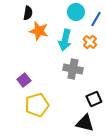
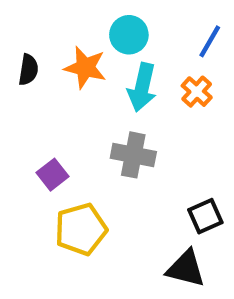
cyan circle: (76, 12) -> (129, 35), moved
black semicircle: (28, 13) -> (28, 70), moved
gray cross: (73, 69) -> (133, 155), moved

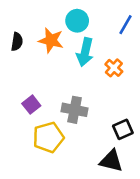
orange cross: (197, 92) -> (114, 68), moved
gray cross: (133, 155) -> (75, 110), moved

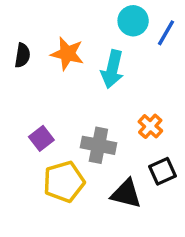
cyan circle: (77, 21) -> (133, 21), moved
orange cross: (114, 68) -> (150, 126), moved
black triangle: (111, 161) -> (126, 194), moved

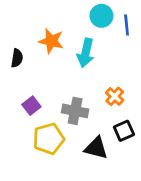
blue line: (166, 33) -> (127, 25), turned -36
black semicircle: (22, 55) -> (17, 58), moved

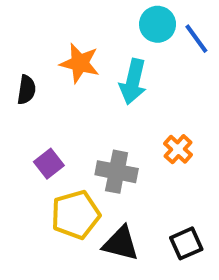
blue line: (127, 25) -> (196, 39), turned -30
black square: (124, 131) -> (186, 243), moved
black triangle: (96, 148) -> (121, 243), moved

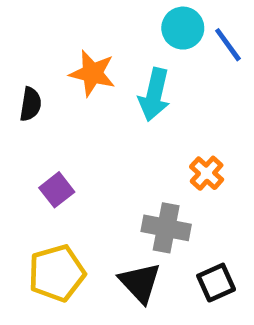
gray cross: (117, 172) -> (166, 228), moved
yellow pentagon: (76, 215) -> (57, 273), moved
black triangle: (121, 243) -> (140, 283), turned 33

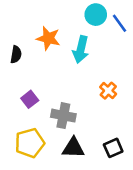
gray cross: (166, 228) -> (63, 116), moved
black triangle: (140, 283) -> (73, 148), turned -45

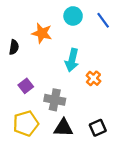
cyan circle: (96, 15) -> (73, 16), moved
cyan arrow: (81, 49) -> (72, 60), moved

